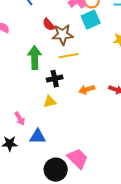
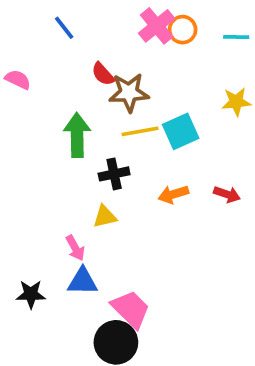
cyan square: (91, 20) -> (181, 131), moved
pink arrow: (20, 119) -> (75, 248), moved
pink trapezoid: (78, 159) -> (131, 309), moved

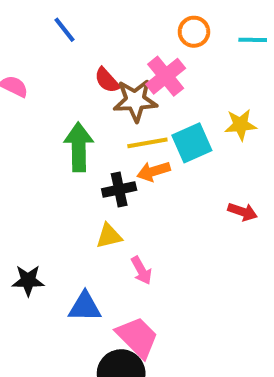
pink cross: (157, 26) -> (166, 76), moved
yellow star: (236, 102) -> (240, 125), moved
orange arrow: (173, 194) -> (154, 171), moved
pink arrow: (75, 248) -> (141, 270), moved
black star: (31, 294) -> (28, 281), moved

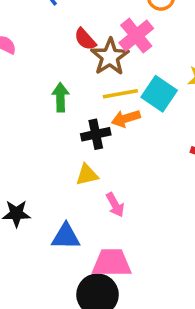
brown star: (135, 100) -> (110, 57), turned -30
cyan square: (192, 143) -> (159, 94), turned -32
green arrow: (79, 147) -> (60, 97), size x0.7
pink trapezoid: (137, 337) -> (112, 263), turned -45

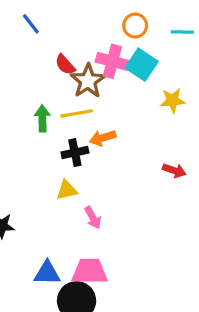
pink cross: (136, 36) -> (112, 61), turned -36
yellow line: (120, 94) -> (77, 113), moved
cyan square: (159, 94) -> (142, 65), moved
blue triangle: (66, 236) -> (47, 273), moved

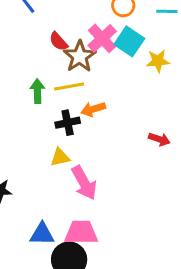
pink cross: (112, 61) -> (102, 38), turned 32
yellow star: (173, 100) -> (158, 61), moved
pink arrow: (93, 218) -> (84, 183), size x1.6

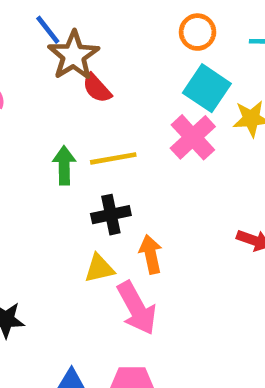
pink cross: (102, 38) -> (193, 137), moved
brown star: (80, 56) -> (74, 55), moved
orange arrow: (93, 109) -> (151, 254), moved, turned 95

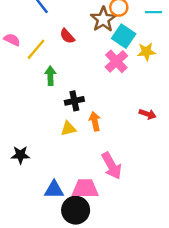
brown star: (74, 55) -> (103, 19), moved
yellow line: (113, 158) -> (36, 49), moved, turned -40
pink arrow: (137, 308) -> (112, 166), moved

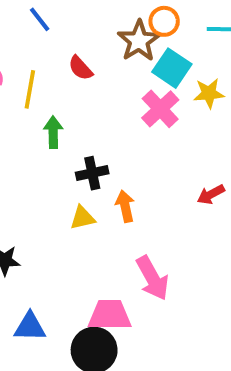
yellow line: (36, 49) -> (30, 89), turned -30
red arrow: (148, 114) -> (211, 194), turned 133
blue triangle: (54, 190) -> (30, 327), moved

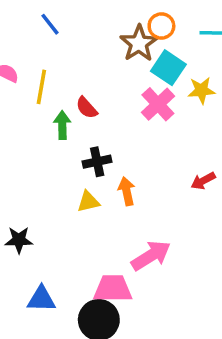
red semicircle: (80, 68) -> (87, 108), moved
pink arrow: (152, 278) -> (151, 256), turned -93

